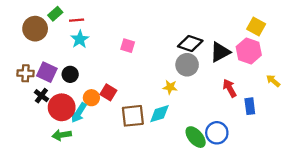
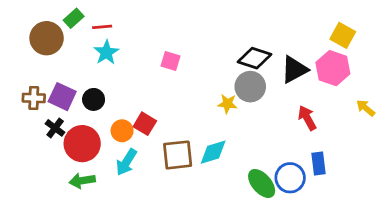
yellow star: (170, 87) -> (227, 104), moved
blue rectangle: (250, 106) -> (319, 164), moved
cyan arrow: (79, 113) -> (126, 162), moved

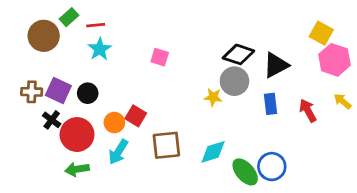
pink hexagon: (333, 68) -> (335, 60), moved
red arrow: (307, 118) -> (308, 111), moved
cyan diamond: (213, 152) -> (213, 152), moved
blue rectangle: (319, 164) -> (270, 104), moved

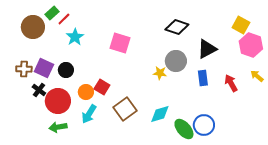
red line: (96, 25) -> (64, 19), moved, turned -40
black diamond: (238, 54) -> (177, 27), moved
pink square: (160, 57) -> (120, 43), size x1.5
brown square: (166, 145) -> (125, 109), turned -30

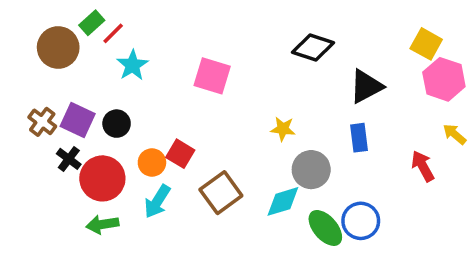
gray circle: (176, 61) -> (311, 170), moved
brown cross: (24, 69) -> (42, 122), turned 35
red arrow: (231, 83) -> (423, 166), moved

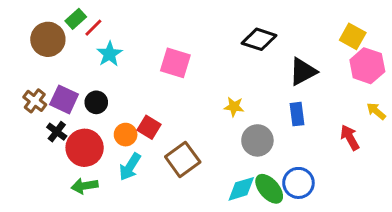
cyan diamond: (283, 201) -> (241, 189), moved

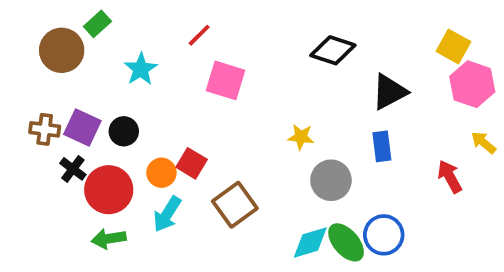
red line: (93, 28) -> (199, 35), moved
brown cross: (35, 101) -> (45, 129), turned -30

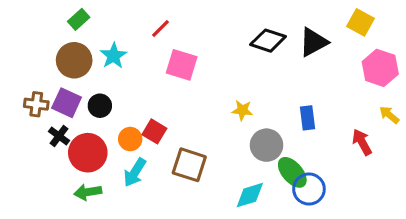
yellow square: (453, 47) -> (360, 22), moved
brown circle: (62, 50) -> (74, 60), moved
black triangle: (389, 92) -> (313, 42), moved
brown square: (235, 205) -> (189, 165), turned -36
green ellipse: (346, 242) -> (292, 172), moved

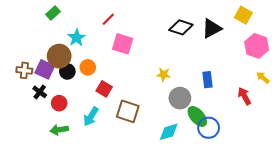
brown circle: (74, 60) -> (59, 56), moved
orange circle: (130, 139) -> (88, 67), moved
red circle: (88, 153) -> (59, 103), size x0.6

